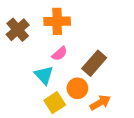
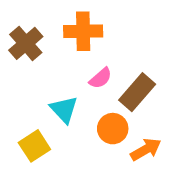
pink semicircle: (60, 54) -> (101, 78), moved
yellow square: (55, 103) -> (34, 146), moved

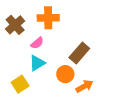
pink semicircle: (101, 78) -> (37, 43), moved
cyan triangle: (64, 109) -> (37, 63), turned 42

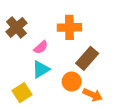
orange cross: (48, 18) -> (69, 27), moved
orange arrow: (84, 86) -> (93, 95), turned 54

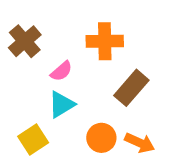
orange circle: (72, 82) -> (101, 138), moved

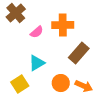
brown cross: (25, 41) -> (16, 13), moved
pink semicircle: (61, 71) -> (37, 32), moved

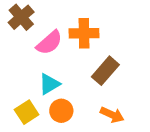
pink semicircle: (37, 32) -> (49, 43), size x1.5
orange circle: (61, 83) -> (61, 111), moved

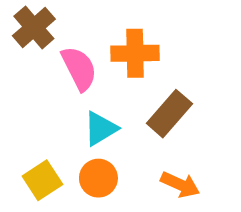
pink semicircle: (49, 43) -> (79, 68), turned -76
cyan triangle: (49, 84) -> (101, 129), moved

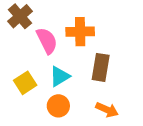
brown rectangle: (169, 114) -> (101, 67), turned -32
yellow square: (42, 180) -> (25, 83), moved

